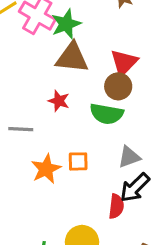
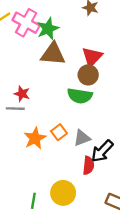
red star: (59, 101) -> (22, 94), moved
gray triangle: (129, 157) -> (82, 138), moved
orange square: (78, 161) -> (59, 132), turned -35

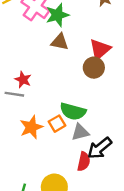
brown triangle: (53, 54) -> (60, 42), size x0.7
green semicircle: (80, 96) -> (73, 111), moved

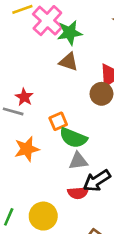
orange square: (57, 124) -> (58, 121), moved
red semicircle: (84, 162) -> (78, 193), turned 66

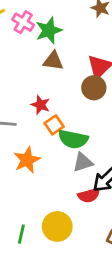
pink cross: (47, 21) -> (23, 22), size x0.7
red star: (24, 97) -> (40, 105), moved

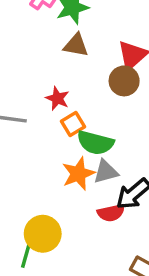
orange star: (27, 160) -> (78, 174), moved
yellow circle: (57, 226) -> (43, 234), moved

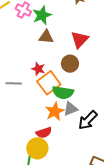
brown circle: (124, 81) -> (70, 64), moved
orange square: (73, 124) -> (49, 83), size x1.6
red semicircle: (111, 213) -> (44, 133), moved

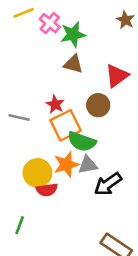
yellow circle: (37, 148) -> (37, 173), moved

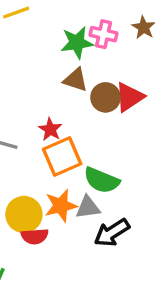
pink cross: (50, 23) -> (104, 34), moved, turned -30
brown circle: (98, 105) -> (106, 97), moved
green semicircle: (82, 141) -> (102, 180), moved

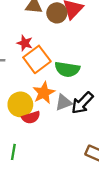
gray triangle: (88, 207) -> (63, 102), moved

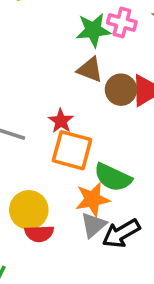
orange square: (37, 59) -> (72, 150), turned 36
orange star: (44, 93) -> (93, 199), moved
gray triangle: (63, 102) -> (93, 225), turned -36

